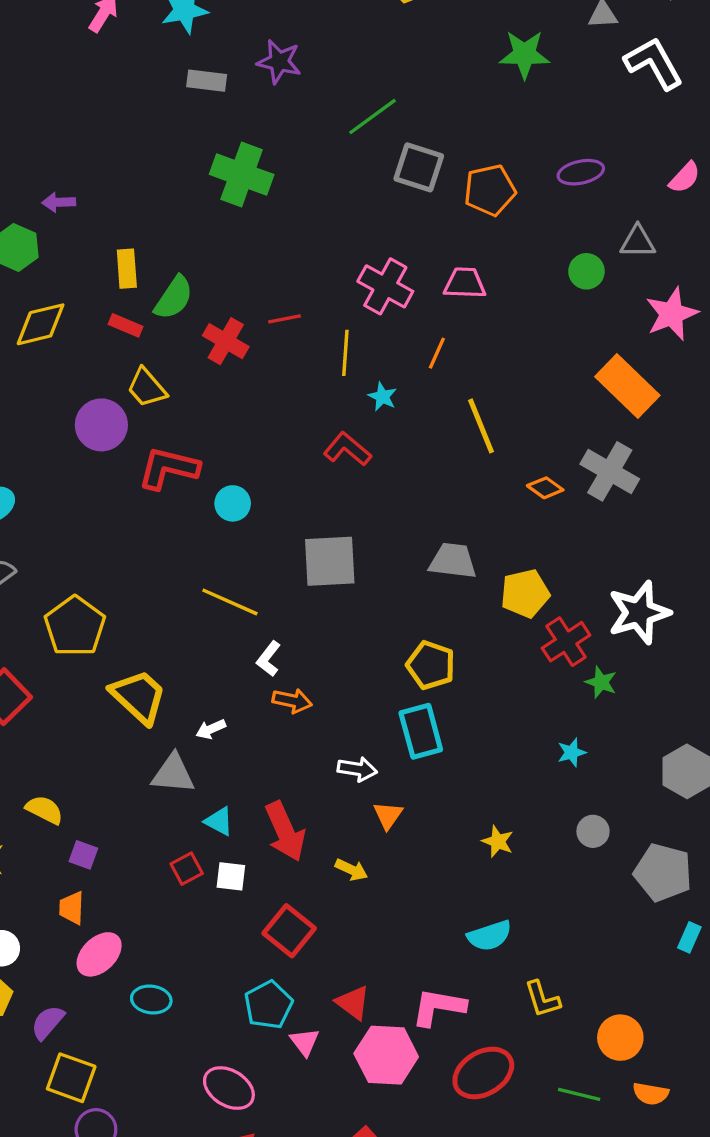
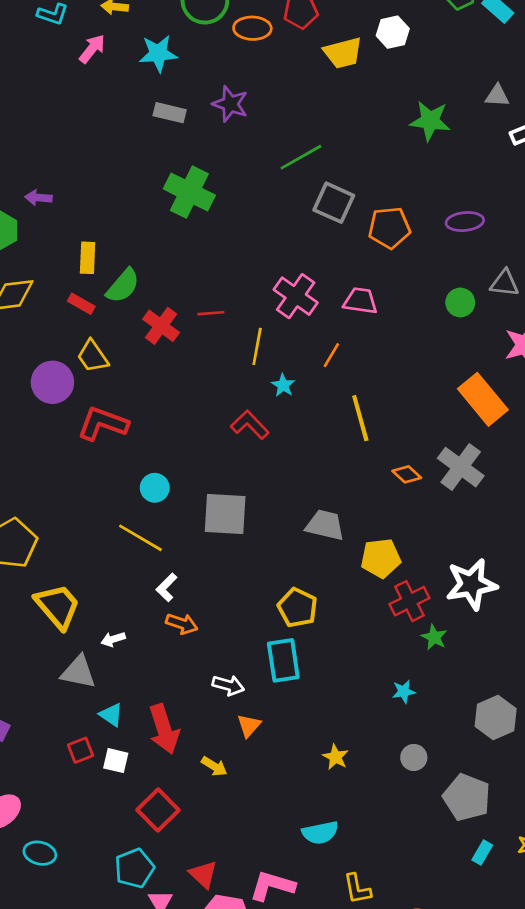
cyan circle: (233, 503) -> (155, 488), moved

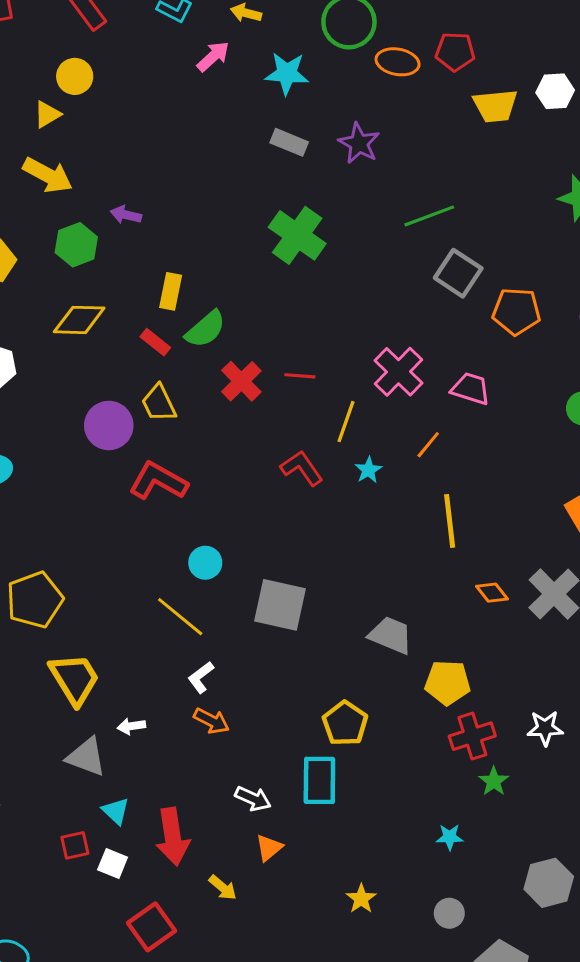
red L-shape: (250, 425) -> (302, 468), moved
white star: (471, 584) -> (545, 728), size x0.6

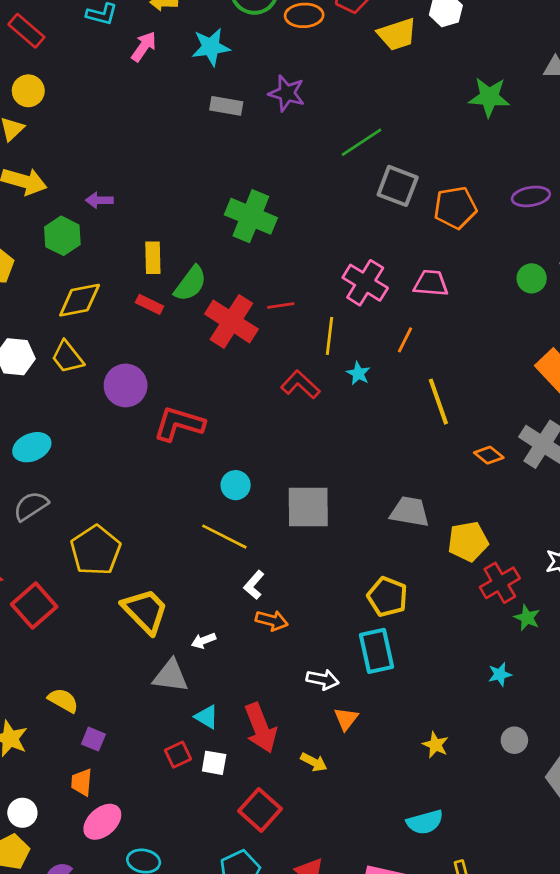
green cross: (297, 235) -> (251, 216), moved
red cross: (241, 381) -> (231, 321), size x1.4
yellow trapezoid: (159, 403) -> (67, 357), moved

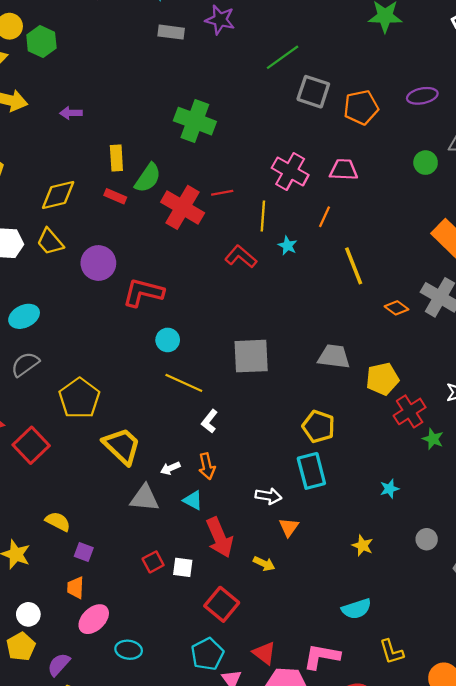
green hexagon: (62, 236) -> (41, 41), moved
cyan circle: (236, 485) -> (168, 340), moved
orange arrow: (272, 620) -> (207, 466), moved, turned 65
cyan star: (500, 674) -> (389, 489), moved
cyan triangle: (207, 717) -> (193, 500), moved

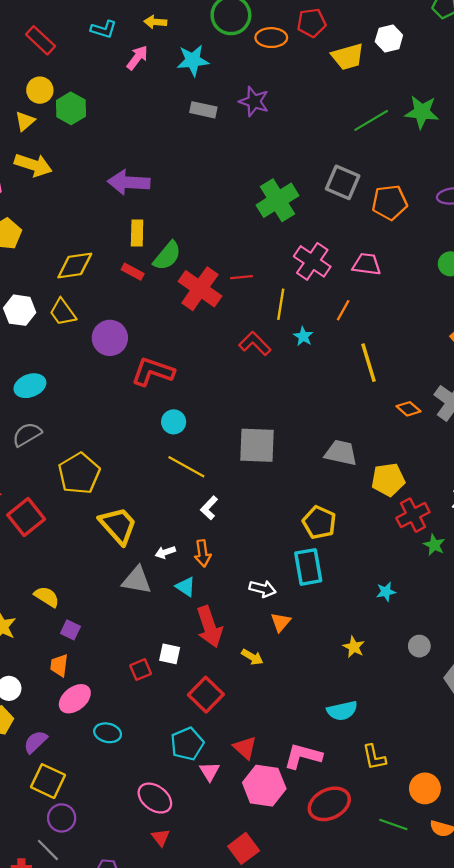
green line: (283, 57) -> (371, 120), moved
purple arrow: (71, 113) -> (129, 182), moved, size x1.8
green cross: (195, 121) -> (277, 200), moved, turned 33
red square: (153, 562) -> (141, 670), moved

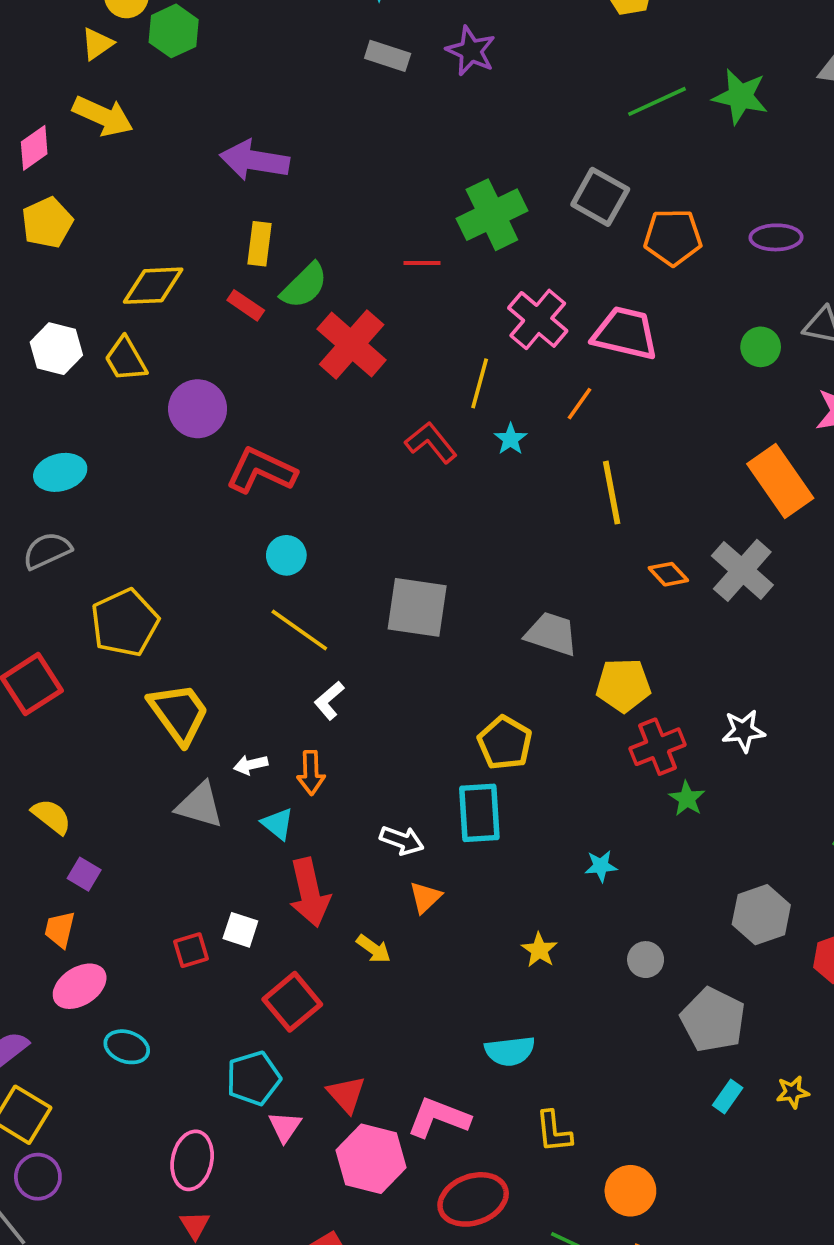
pink trapezoid: (367, 264) -> (625, 333), size x1.4
red line: (241, 277) -> (422, 263), moved
pink ellipse: (155, 798) -> (192, 1160), turned 60

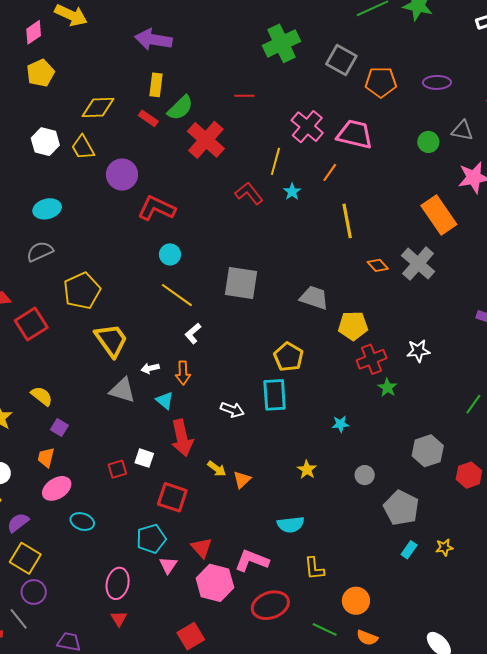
green cross: (492, 215) -> (282, 43), moved
orange triangle: (425, 897) -> (242, 480), moved
red square: (292, 1002) -> (172, 497), turned -32

